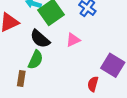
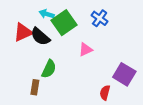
black semicircle: (40, 39) -> (40, 37), moved

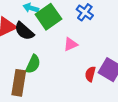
brown rectangle: (35, 87) -> (19, 83), size x1.6
red semicircle: (105, 93) -> (90, 74), moved

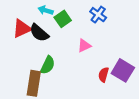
green square: (48, 17) -> (63, 19), size x0.7

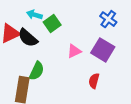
blue cross: (98, 15) -> (108, 19), moved
purple square: (123, 70) -> (103, 50), moved

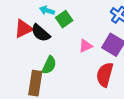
red semicircle: (94, 81) -> (105, 75), size x1.6

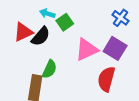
black semicircle: (41, 33) -> (41, 36), turned -90
pink triangle: (86, 46) -> (87, 50), size x1.6

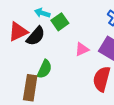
pink triangle: (87, 50) -> (82, 49), size x0.6

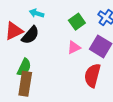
green square: (60, 22) -> (77, 22), moved
green semicircle: (44, 69) -> (24, 67), moved

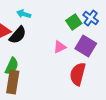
green square: (77, 22) -> (74, 22), moved

